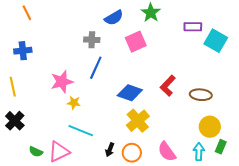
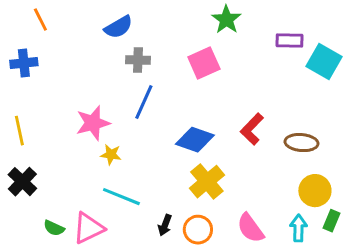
blue semicircle: (114, 18) -> (118, 27), moved
blue cross: (23, 51) -> (24, 63), moved

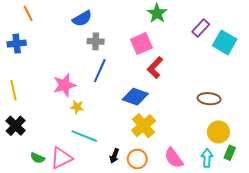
purple rectangle: (289, 41) -> (201, 28), turned -48
red L-shape: (252, 129) -> (155, 67), moved

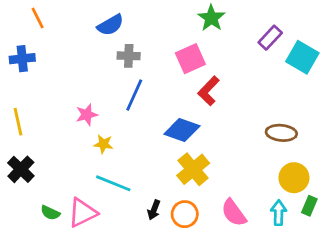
pink star: (64, 85) -> (87, 115), size x0.7

